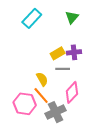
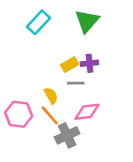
green triangle: (72, 17) -> (87, 21), size x1.5
pink diamond: (72, 92) -> (87, 112), turned 40
pink hexagon: (25, 104) -> (19, 114), moved

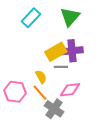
purple cross: (89, 63) -> (72, 51), size x1.5
yellow rectangle: (70, 65) -> (56, 52), size x1.5
gray cross: (67, 135) -> (54, 109), turned -30

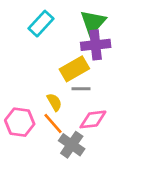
purple cross: (72, 51) -> (96, 45), moved

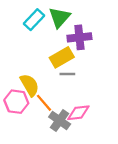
green triangle: (93, 22) -> (60, 17), moved
yellow semicircle: (54, 102) -> (30, 85), moved, size x1.5
pink diamond: (93, 119) -> (78, 113), moved

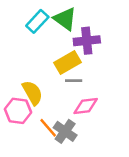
green triangle: (60, 17) -> (65, 19), turned -35
orange line: (44, 103) -> (48, 128), moved
pink diamond: (78, 113) -> (86, 106), moved

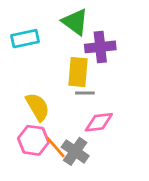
cyan rectangle: (37, 21) -> (25, 39), moved, turned 35
yellow rectangle: (67, 62) -> (78, 72), turned -55
pink hexagon: (18, 111) -> (33, 140), moved

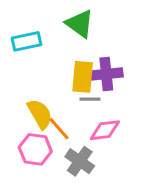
purple cross: (100, 47) -> (106, 74), moved
orange line: (56, 147) -> (59, 129), moved

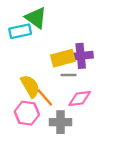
green triangle: (80, 24) -> (36, 18), moved
yellow rectangle: (83, 77) -> (63, 58), turned 70
gray cross: (80, 161) -> (61, 122), turned -35

